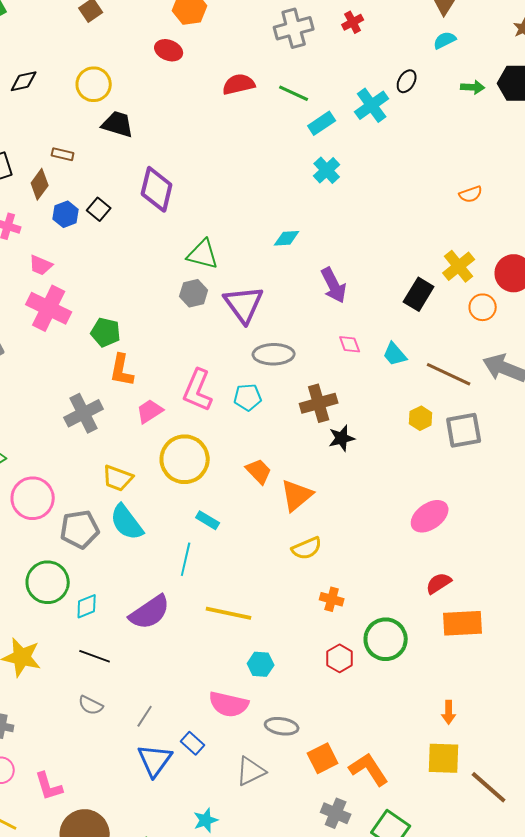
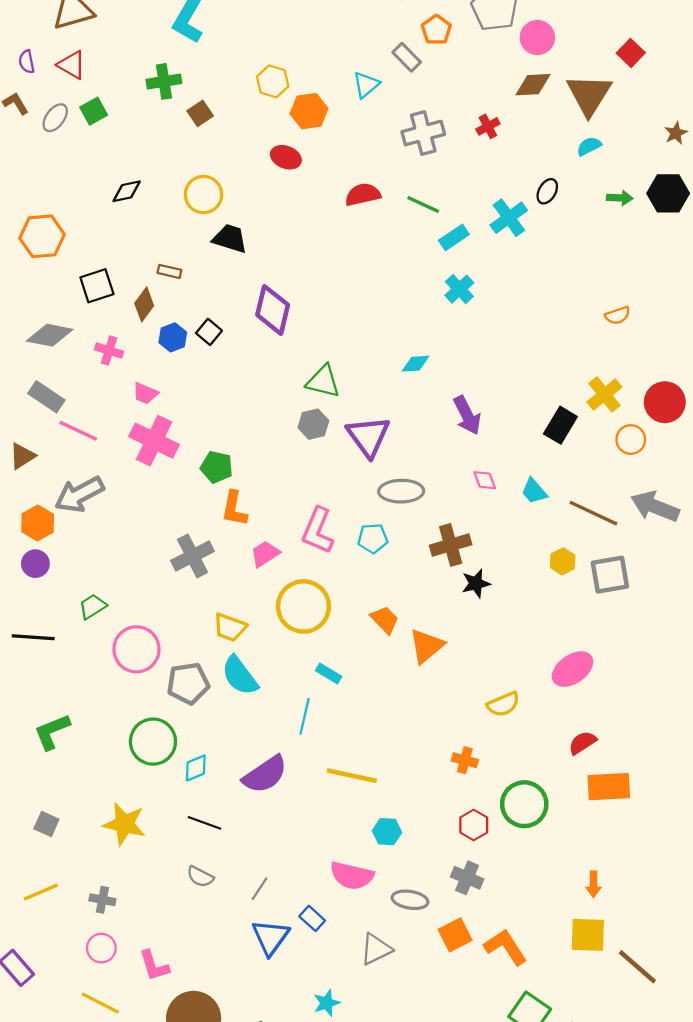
yellow semicircle: (307, 548) -> (503, 704), moved
gray cross: (336, 813) -> (467, 878), moved

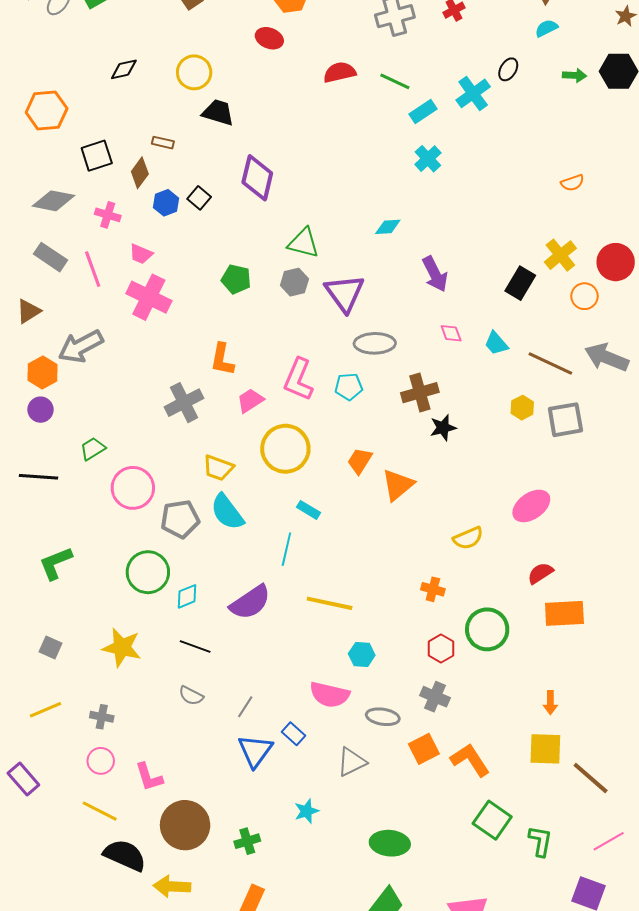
pink line: (78, 431) -> (93, 269), moved, turned 45
green pentagon: (217, 467) -> (236, 279), moved
orange trapezoid: (385, 620) -> (360, 461), turned -104

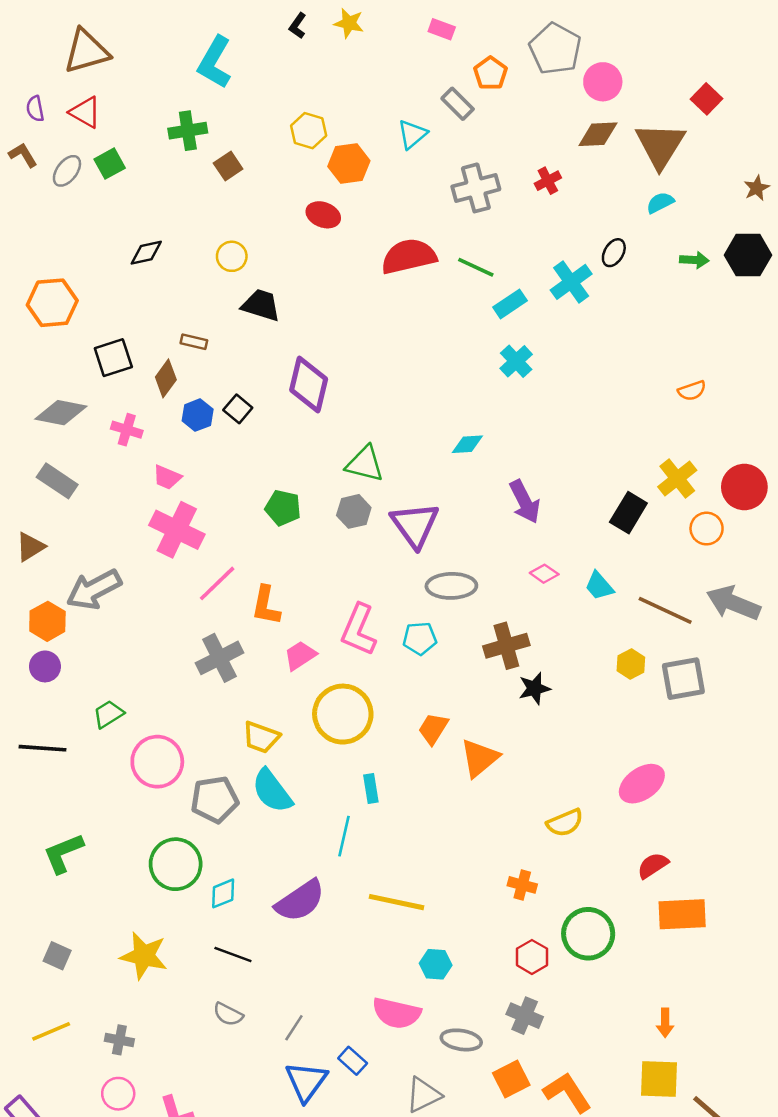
yellow circle: (194, 72) -> (232, 256), size x0.7
red semicircle: (340, 72) -> (409, 256), size x1.4
pink line: (93, 269) -> (217, 583), moved, turned 66
pink diamond: (451, 333) -> (544, 574), turned -35
cyan rectangle: (308, 510) -> (371, 789), turned 50

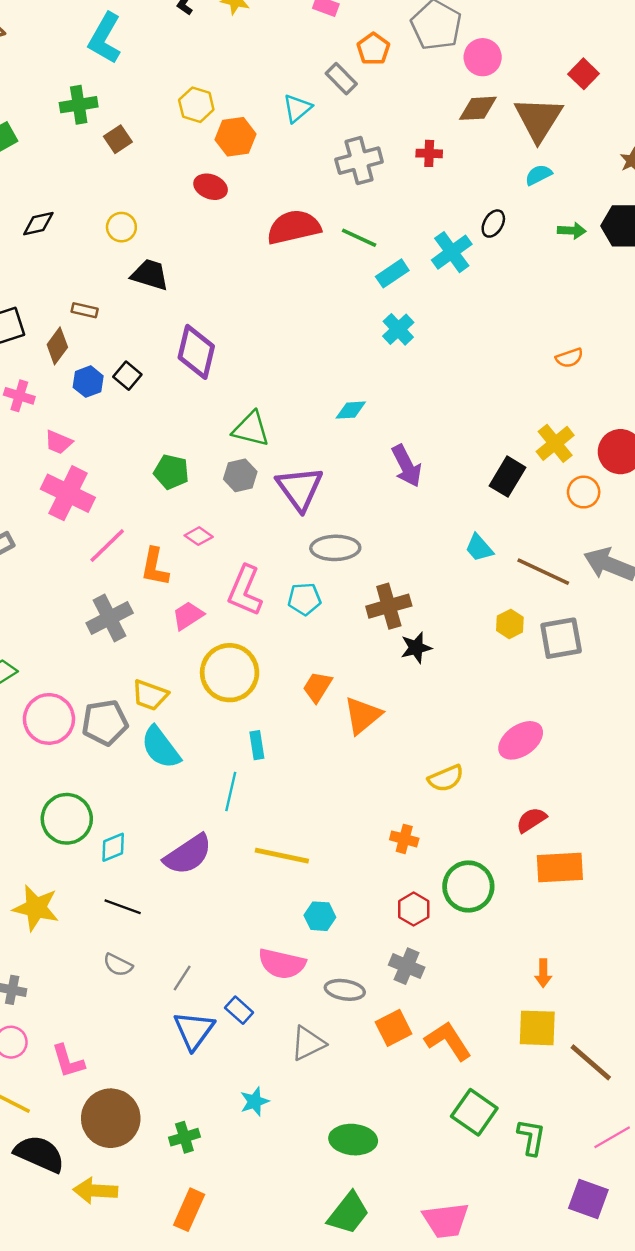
red cross: (548, 181) -> (429, 153), turned 30
pink diamond: (544, 574) -> (199, 536), moved
gray pentagon: (215, 799) -> (105, 723), moved

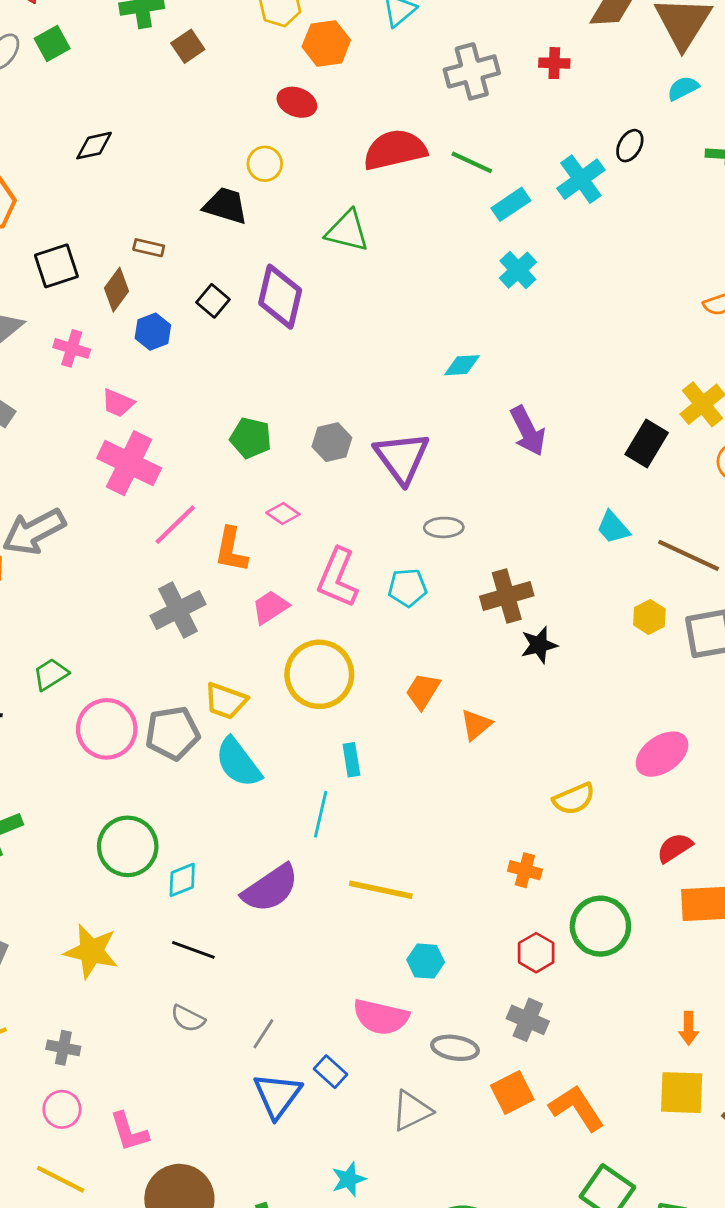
yellow circle: (121, 227) -> (265, 164), moved
black square: (127, 376) -> (213, 301), moved
green triangle: (251, 429) -> (347, 231), moved
gray ellipse: (335, 548) -> (444, 527), size x0.7
orange triangle: (363, 715) -> (476, 725), size x0.7

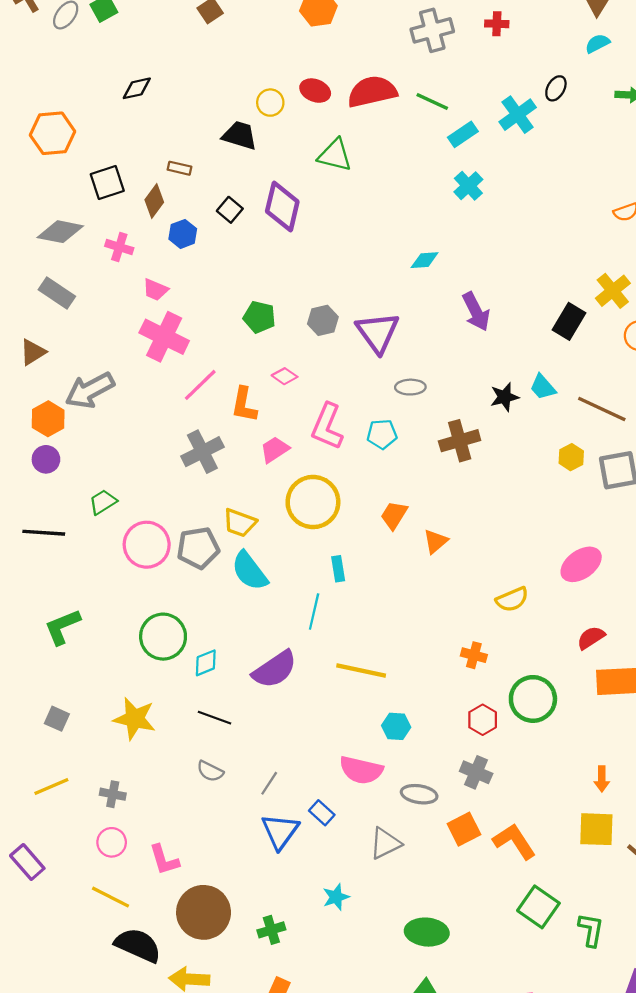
red ellipse: (297, 102) -> (315, 91), moved
black star: (539, 645) -> (504, 397), moved

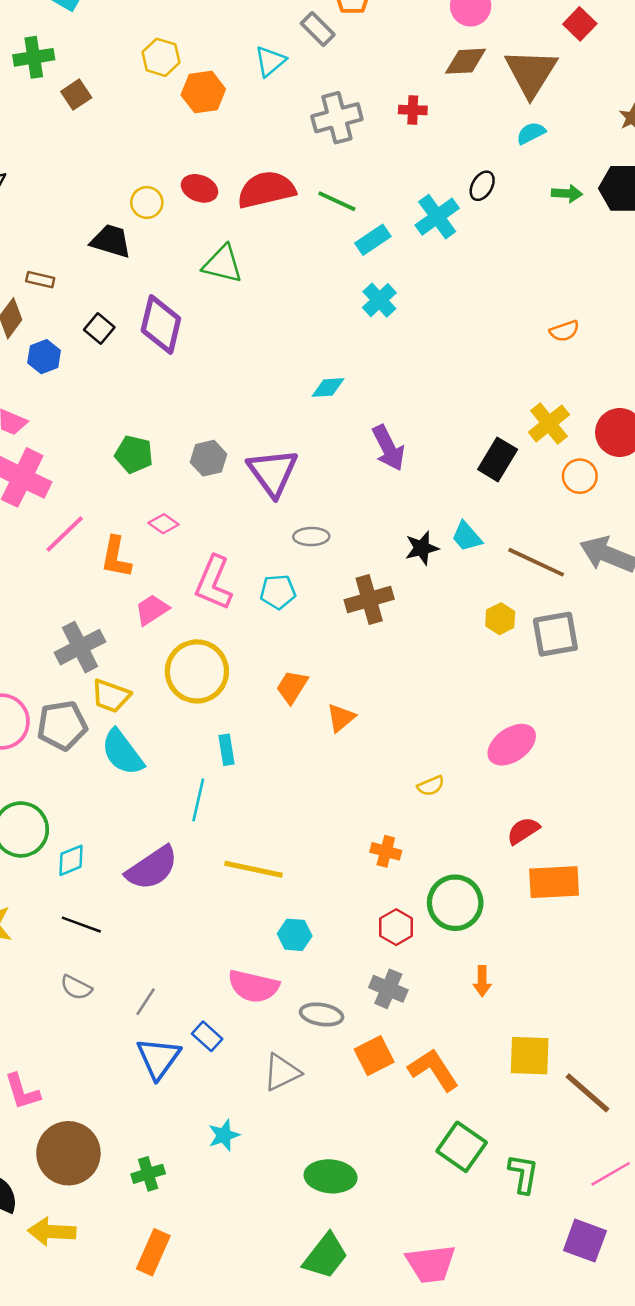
gray cross: (202, 452) -> (80, 647), moved
yellow semicircle: (512, 599) -> (431, 786), size x0.7
orange arrow: (602, 779) -> (482, 981), moved

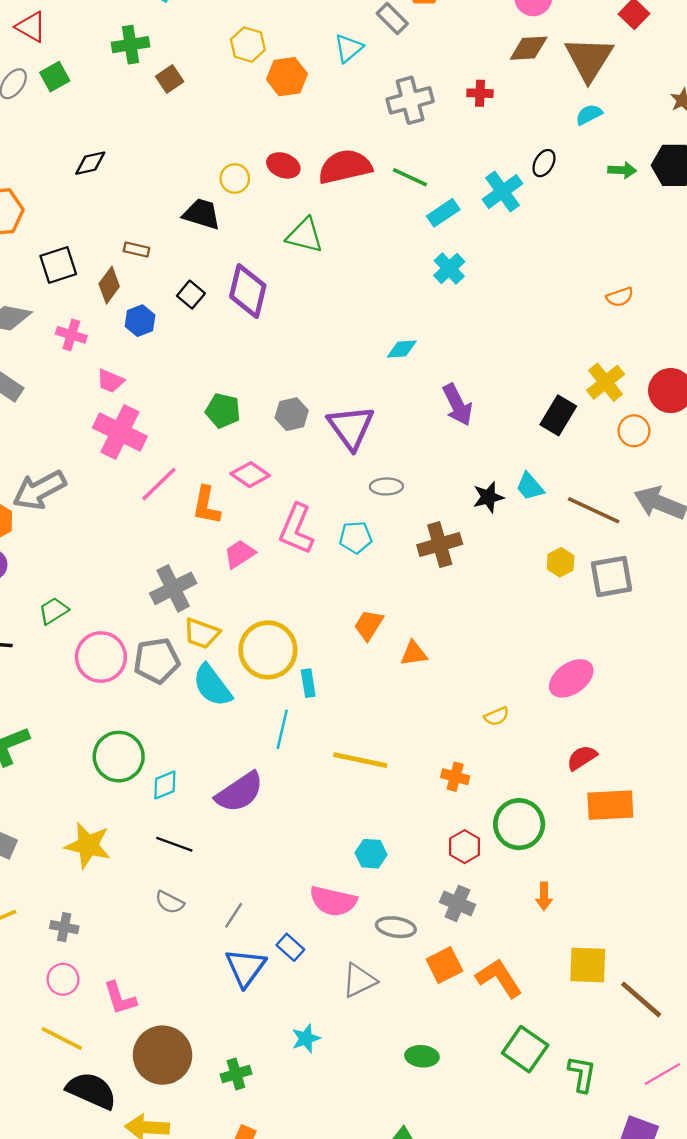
pink diamond: (164, 524) -> (250, 475), size x1.4
yellow circle: (197, 671) -> (268, 650), moved
orange triangle: (341, 718) -> (414, 653), turned 32
yellow line: (253, 869) -> (360, 760), moved
green ellipse: (331, 1176) -> (422, 1056), moved, size x0.7

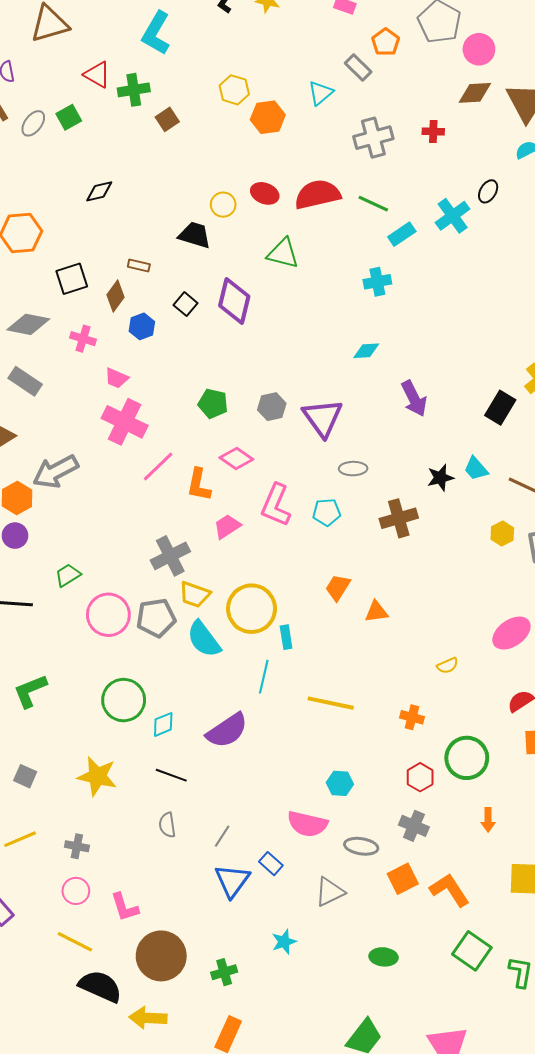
red triangle: (31, 27) -> (97, 75), moved
cyan cross: (449, 269) -> (377, 282), moved, turned 32
gray semicircle: (170, 902) -> (167, 825), turned 55

